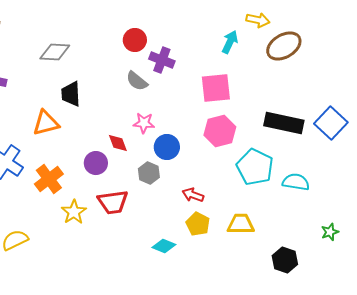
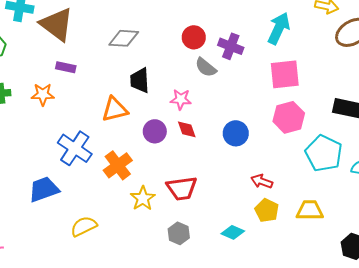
red circle: (135, 40) -> (194, 37), moved
cyan arrow: (230, 42) -> (279, 28), moved, size x1.4
pink star: (144, 123) -> (181, 99), moved
purple circle: (96, 163) -> (155, 131), moved
gray hexagon: (149, 173) -> (179, 233), moved

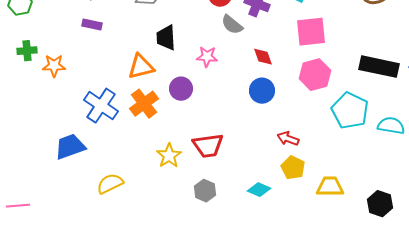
orange star: (43, 94) -> (54, 66), moved
red diamond: (187, 129) -> (263, 57), moved
orange cross: (118, 165) -> (144, 104), moved
yellow trapezoid: (310, 210) -> (330, 187), moved

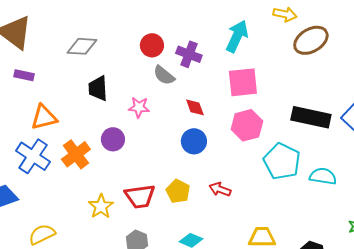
orange triangle: (141, 67) -> (44, 117), moved
yellow pentagon: (293, 168) -> (178, 191), moved

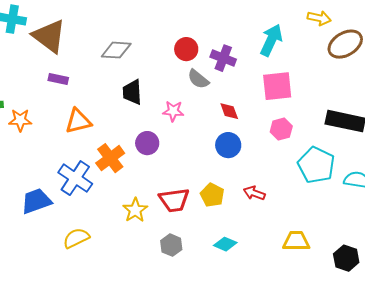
pink hexagon: (247, 125) -> (281, 129), size x0.7
blue cross: (33, 156) -> (75, 178), moved

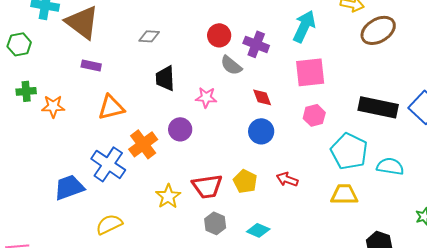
gray diamond: (116, 50) -> (149, 36), size x0.7
yellow trapezoid: (296, 241) -> (344, 194), moved
gray hexagon: (171, 245) -> (215, 223), moved

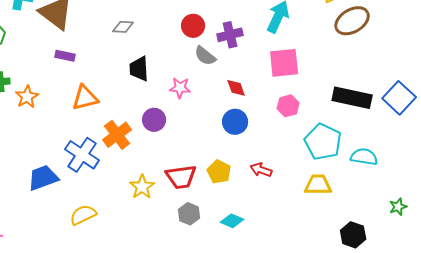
purple cross: (256, 44) -> (230, 35), turned -35
orange star: (53, 106) -> (27, 97), turned -30

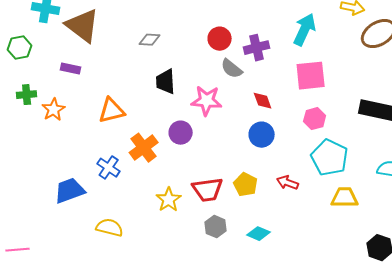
purple rectangle: (65, 56) -> (71, 69), moved
pink star: (180, 88) -> (207, 101), size x1.4
cyan pentagon: (323, 142) -> (330, 158), moved
blue cross: (82, 155) -> (109, 168), size x0.7
yellow semicircle: (83, 215) -> (110, 228), turned 40

